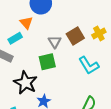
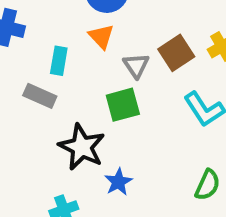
orange triangle: (26, 23) -> (101, 36), moved
cyan rectangle: (15, 38) -> (59, 61), turned -48

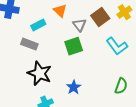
cyan rectangle: (59, 61) -> (38, 25), turned 56
black star: (82, 147) -> (40, 73), moved

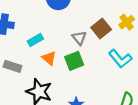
orange triangle: (60, 11) -> (49, 58), moved
gray rectangle: (29, 44) -> (12, 66), moved

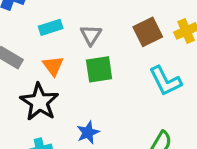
gray triangle: (79, 38) -> (91, 35), moved
orange triangle: (49, 58) -> (53, 66), moved

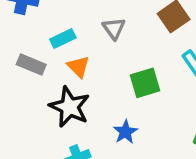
cyan rectangle: (51, 27) -> (63, 38), moved
green square: (99, 69) -> (145, 83), moved

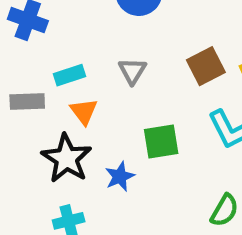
gray rectangle: (31, 65) -> (27, 101), turned -32
blue star: (125, 132) -> (120, 177), moved

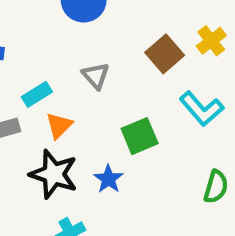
orange triangle: (84, 111) -> (59, 126), turned 36

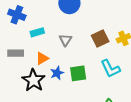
cyan rectangle: (37, 94) -> (37, 32), moved
blue star: (108, 179) -> (57, 73), moved

